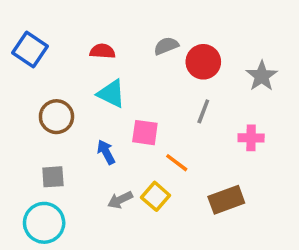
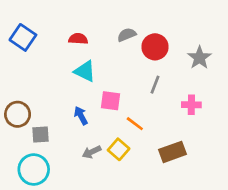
brown circle: (56, 117) -> (18, 114), moved

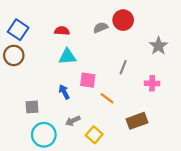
red circle: (155, 47) -> (123, 20), moved
cyan triangle: (85, 71) -> (67, 57), turned -30
brown circle: (18, 114) -> (14, 55), moved
yellow square: (119, 149) -> (94, 135), moved
cyan circle: (34, 170) -> (44, 135), moved

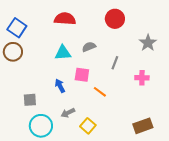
gray semicircle: (101, 28) -> (89, 47), moved
red semicircle: (62, 31) -> (65, 19), moved, size x1.5
brown rectangle: (137, 121) -> (143, 126), moved

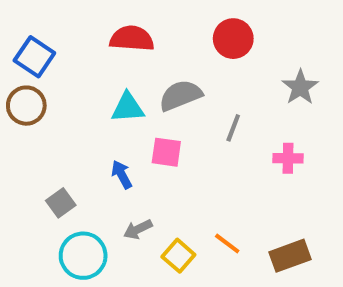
gray semicircle: (89, 47) -> (180, 95), size x1.5
orange line: (100, 92) -> (227, 243), moved
gray square: (30, 100) -> (61, 203), turned -32

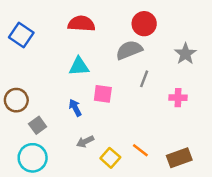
gray semicircle: (180, 95) -> (129, 50), moved
brown circle: (26, 106) -> (16, 100), moved
cyan circle: (83, 256) -> (33, 158), moved

